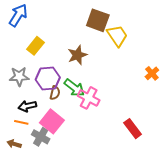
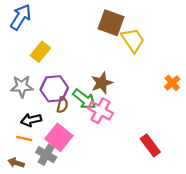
brown star: (77, 55) -> (102, 83), moved

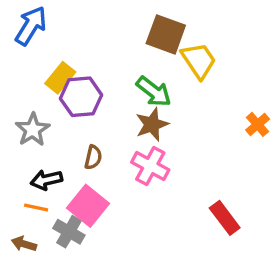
gray star: (22, 86) -> (33, 130), turned -30
purple hexagon: (54, 89) -> (81, 97), moved
green arrow: (84, 99) -> (154, 92), moved

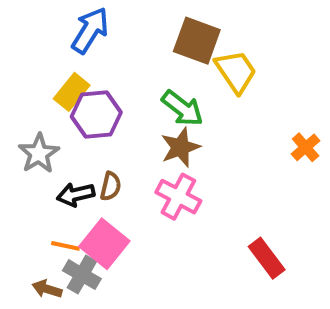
blue arrow: (31, 26) -> (90, 30), moved
black arrow: (46, 180) -> (76, 195), moved
orange line: (36, 208) -> (65, 246), moved
brown arrow: (24, 244) -> (47, 289), moved

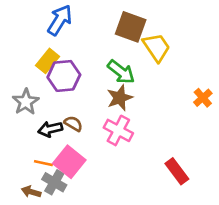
brown semicircle: (111, 186) -> (73, 124), turned -72

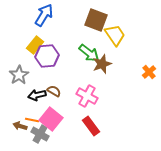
brown star: (120, 98) -> (102, 64), moved
red rectangle: (177, 171) -> (91, 126), moved
brown arrow: (31, 192) -> (20, 126), moved

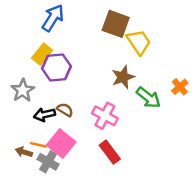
green arrow: (89, 53) -> (148, 98), moved

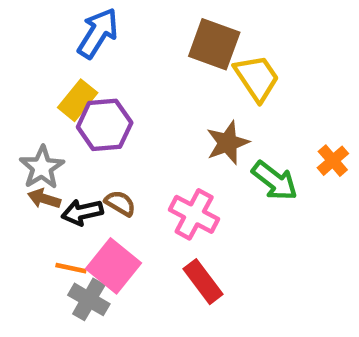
brown arrow: (24, 152) -> (44, 199), moved

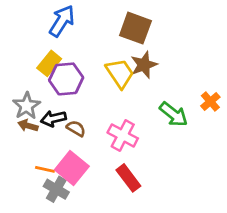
yellow trapezoid: (257, 78) -> (120, 73), moved
brown star: (228, 143) -> (144, 65), moved
black arrow: (82, 212) -> (53, 119), moved

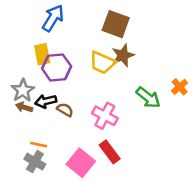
yellow rectangle: (49, 63) -> (42, 54), turned -50
yellow trapezoid: (120, 73) -> (102, 63), turned 148
pink square: (72, 168) -> (81, 163), moved
gray cross: (56, 189) -> (35, 162), moved

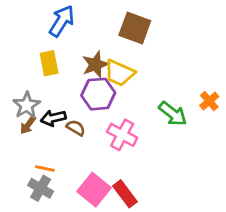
brown star: (123, 55) -> (95, 65), moved
purple hexagon: (57, 67) -> (98, 94), moved
brown arrow: (24, 107) -> (28, 125), turned -70
red rectangle: (110, 152) -> (125, 194), moved

